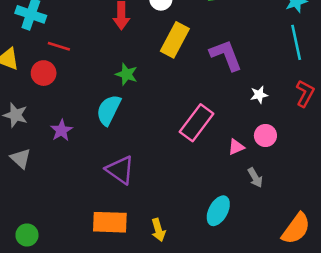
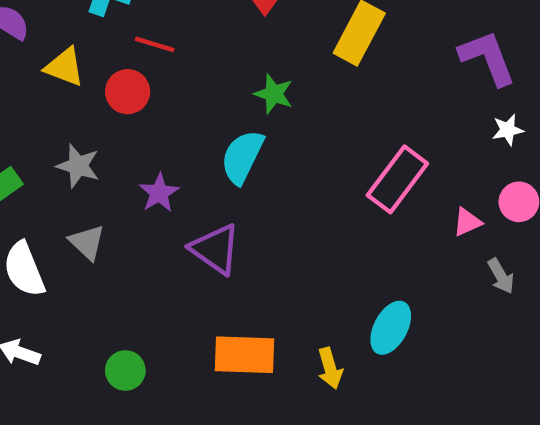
purple L-shape: (226, 55) -> (487, 58), moved
purple triangle: (120, 170) -> (215, 249), moved
cyan ellipse: (218, 211) -> (391, 328), moved
green circle: (27, 235) -> (125, 370), moved

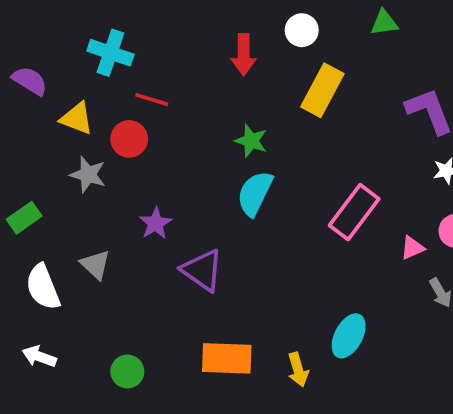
cyan semicircle: (242, 157) -> (255, 193), moved
gray star: (78, 166) -> (88, 175), moved

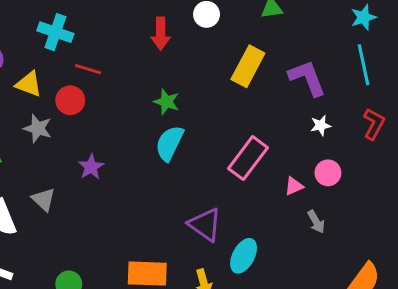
yellow rectangle: (322, 90) -> (248, 66), moved
purple triangle: (202, 270) -> (205, 225), moved

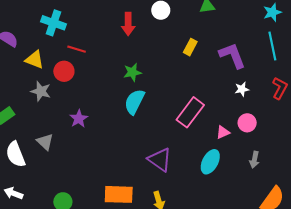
yellow rectangle: (248, 66) -> (190, 47), size x0.6
green star: (167, 102) -> (132, 72), turned -30
gray arrow: (316, 222) -> (254, 160), moved, turned 42
cyan ellipse: (244, 256) -> (210, 162), moved

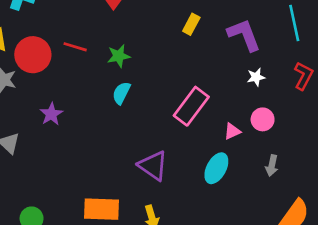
red line: (77, 49) -> (75, 47), moved
red circle: (64, 71) -> (33, 55), size x1.4
cyan semicircle: (134, 102) -> (121, 93), size x0.7

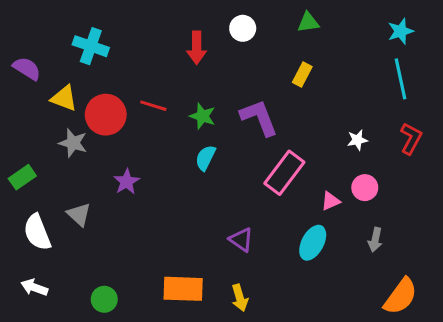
yellow rectangle: (191, 24) -> (302, 74), moved
purple L-shape: (244, 35) -> (259, 118), moved
green star: (119, 56) -> (203, 116), turned 30
purple triangle: (153, 166) -> (241, 240), size x0.7

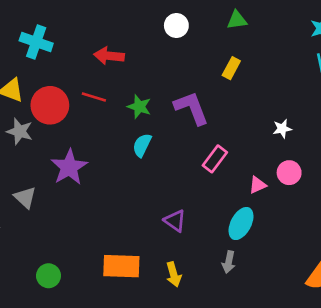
red arrow: (197, 48) -> (109, 56), moved, turned 96
pink rectangle: (284, 173) -> (215, 159), size x0.7
purple star: (127, 182) -> (69, 167), size x1.5
gray arrow: (375, 240) -> (229, 262), moved

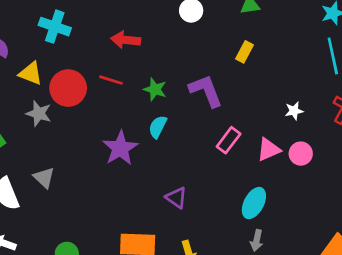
purple star: (69, 167) -> (120, 148), moved
pink triangle: (257, 185) -> (269, 150), moved, size x1.4
purple triangle: (175, 221) -> (176, 198), moved
gray arrow: (229, 262) -> (257, 240), moved

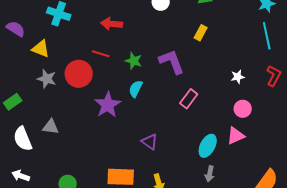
red circle: (68, 88) -> (79, 74), moved
pink triangle: (269, 150) -> (236, 136), moved
gray triangle: (44, 178) -> (51, 127), turned -36

